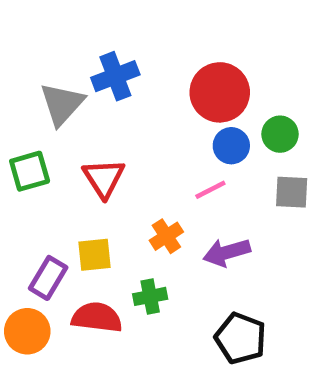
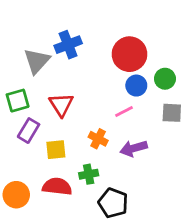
orange cross: (166, 236) -> (98, 139), turned -30
purple rectangle: (48, 278) -> (29, 131), moved
black pentagon: (241, 338) -> (113, 203), moved

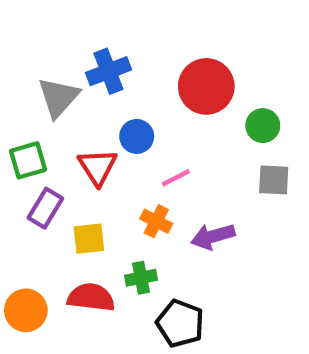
blue circle: (136, 86) -> (137, 136), moved
pink line: (124, 111) -> (176, 178), moved

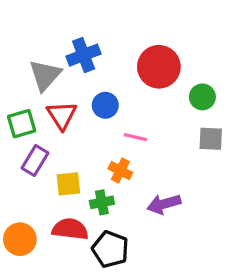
red triangle: (98, 167) -> (62, 115), moved
pink line: (176, 178) -> (135, 137), turned 40
purple arrow: (213, 236) -> (164, 204), moved
green cross: (141, 278) -> (102, 202), moved
black pentagon: (180, 323) -> (110, 249), moved

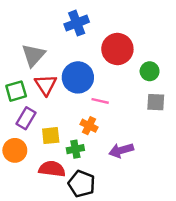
blue cross: (84, 55) -> (77, 23), moved
blue circle: (105, 105) -> (78, 77), size x1.6
orange circle: (20, 239) -> (15, 150), moved

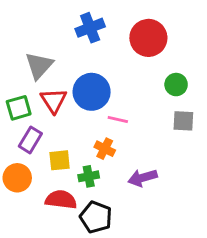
red circle: (117, 49) -> (148, 38), moved

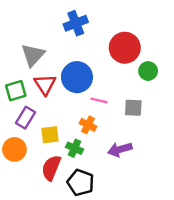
red circle: (148, 38) -> (125, 48), moved
gray square: (183, 121) -> (133, 108), moved
green cross: (89, 176) -> (75, 148), turned 35
red semicircle: (61, 200) -> (51, 168), turned -75

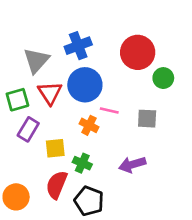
blue cross: (76, 23) -> (78, 46), moved
orange cross: (88, 125) -> (89, 125), moved
orange circle: (14, 149) -> (16, 197), moved

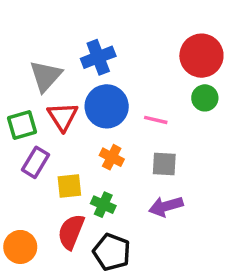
red circle: (138, 52) -> (201, 56), moved
pink line: (109, 110) -> (156, 120), moved
gray square: (147, 119) -> (164, 164), moved

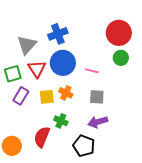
yellow square: (69, 186) -> (47, 97), moved
black pentagon: (112, 252) -> (84, 146), moved

